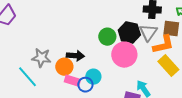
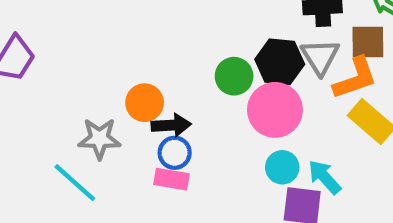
orange circle: (64, 67) -> (145, 103), moved
cyan circle: (93, 77) -> (282, 167), moved
blue circle: (85, 85) -> (175, 153), moved

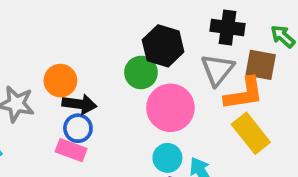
black hexagon: (280, 62) -> (163, 46), moved

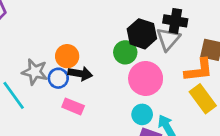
black cross: (228, 27) -> (175, 21), moved
gray triangle: (217, 70) -> (168, 39), moved
blue circle: (78, 128) -> (58, 78), moved

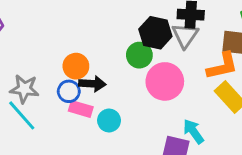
gray star: (35, 72) -> (24, 89), moved
pink rectangle: (73, 106) -> (81, 109), moved
cyan circle: (142, 114) -> (109, 120), moved

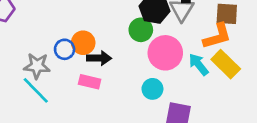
blue circle: (69, 91) -> (65, 49), moved
cyan circle: (109, 120) -> (152, 89), moved
cyan arrow: (193, 131) -> (199, 64), moved

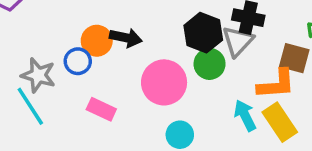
green circle: (141, 30) -> (210, 64), moved
orange circle: (83, 43) -> (97, 41), moved
pink circle: (165, 53) -> (164, 82), moved
black arrow: (99, 58) -> (126, 38), moved

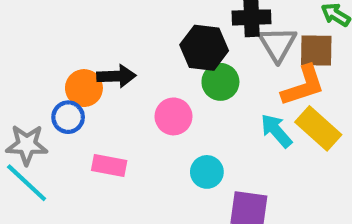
gray triangle: (238, 41) -> (278, 44), moved
pink circle: (164, 82) -> (174, 116), size x0.7

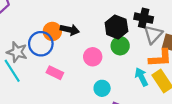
blue circle: (68, 117) -> (41, 44), size x1.5

